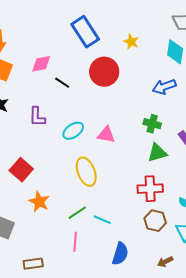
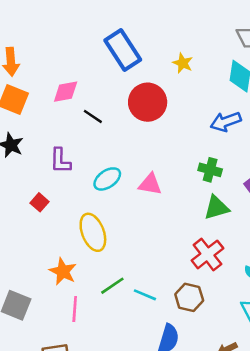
red square: (21, 170) -> (40, 202), moved, size x0.6
yellow ellipse: (86, 172) -> (93, 232), moved
red cross: (150, 189) -> (207, 254), turned -35
brown hexagon: (155, 221) -> (189, 297), moved
pink line: (75, 242) -> (75, 309), moved

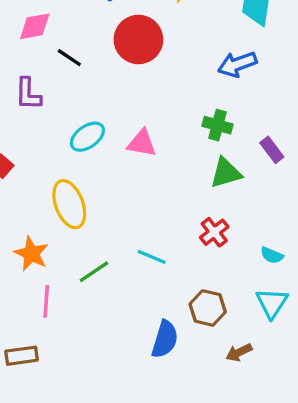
purple L-shape: (60, 161) -> (28, 94), moved
red cross: (207, 254) -> (214, 232), size x0.7
cyan line: (145, 295) -> (152, 257), moved
brown hexagon: (189, 297) -> (208, 308), moved

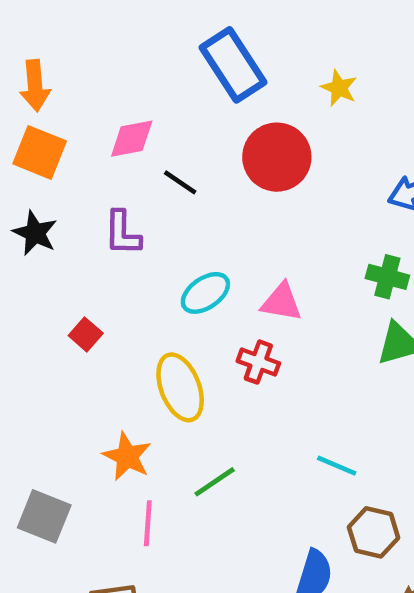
red cross: (214, 232) -> (258, 362), moved, turned -32
cyan line: (152, 257) -> (337, 466), moved

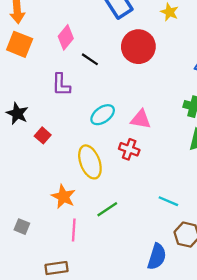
pink diamond: (132, 139) -> (66, 37), turned -40
black star: (35, 233) -> (17, 114), moved
gray square: (44, 516) -> (22, 227), size x0.6

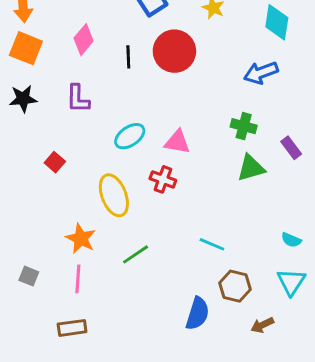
black line: (90, 59) -> (128, 57), moved, turned 54
black star: (17, 114) -> (23, 99), moved, turned -30
pink line: (74, 230) -> (78, 279), moved

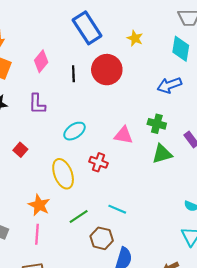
pink triangle: (177, 142) -> (123, 135), moved
cyan line: (212, 244) -> (117, 209), moved
brown hexagon: (235, 286) -> (102, 238), moved

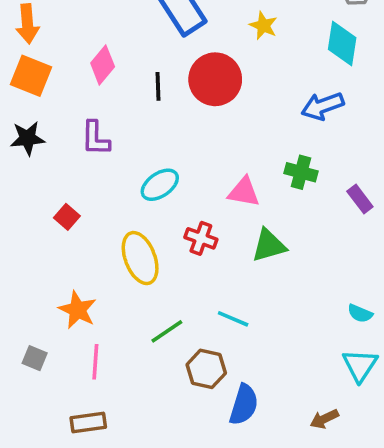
green triangle: (162, 154) -> (269, 246), moved
orange star: (39, 205) -> (78, 310), moved

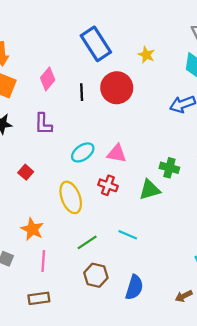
green cross: (301, 172) -> (169, 168), moved
pink triangle: (244, 192) -> (117, 154), moved
brown hexagon: (206, 369) -> (96, 275), moved

